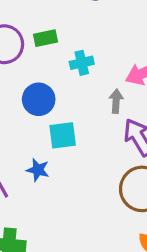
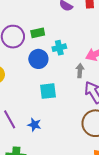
blue circle: (39, 99) -> (38, 59), moved
blue star: (38, 170) -> (34, 125), moved

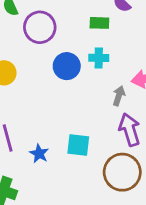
green rectangle: (38, 33) -> (99, 23), moved
cyan square: (48, 91) -> (78, 145), moved

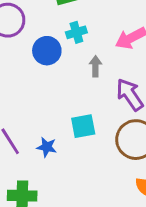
gray arrow: (119, 96) -> (95, 66), moved

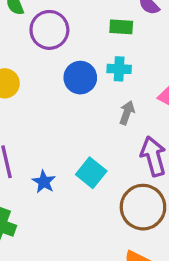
cyan square: (83, 126) -> (91, 173), turned 30

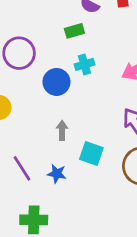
gray arrow: (127, 113) -> (62, 130), moved

